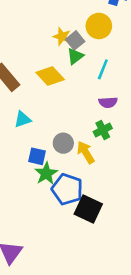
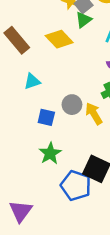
green star: (46, 173) -> (50, 153), moved
blue pentagon: (67, 189) -> (76, 185), moved

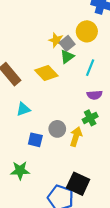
yellow arrow: (94, 114) -> (76, 137), turned 48
green star: (50, 153) -> (20, 171), moved, turned 30

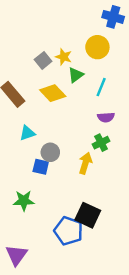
gray square: (67, 43) -> (43, 60), moved
gray circle: (57, 129) -> (50, 152), moved

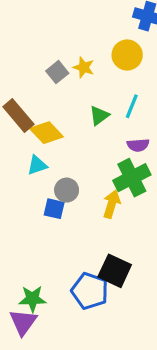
green triangle: (76, 75) -> (99, 116), moved
yellow diamond: (53, 93) -> (46, 133), moved
green cross: (101, 143) -> (132, 178), size x1.6
green star: (24, 201) -> (32, 299), moved

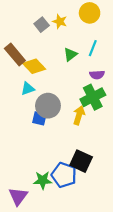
gray circle: (67, 190) -> (48, 106), size x1.5
green star: (32, 299) -> (43, 180), moved

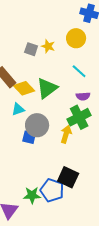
gray square: (42, 25) -> (31, 49), turned -32
cyan line: (93, 48) -> (79, 71), turned -70
green triangle: (70, 54) -> (47, 88), moved, size x1.6

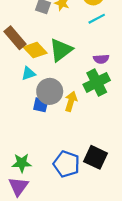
cyan line: (79, 71) -> (97, 19), moved, turned -70
yellow arrow: (66, 134) -> (71, 101), moved
black square: (68, 177) -> (96, 157), moved
green star: (32, 195) -> (22, 163), moved

